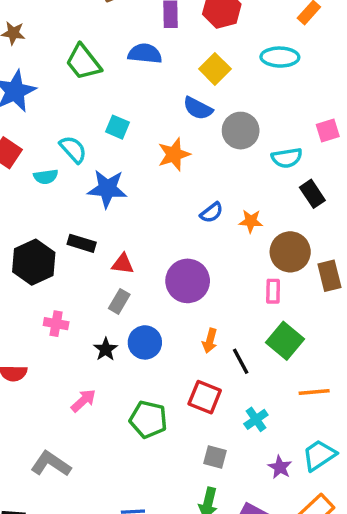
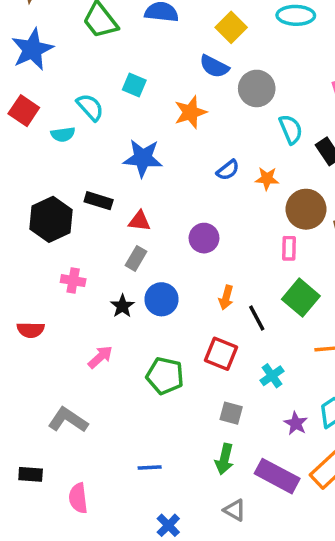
cyan semicircle: (287, 158) -> (291, 129), moved, turned -104
blue star: (107, 189) -> (143, 158), moved
purple circle: (188, 281) -> (204, 238), size x0.7

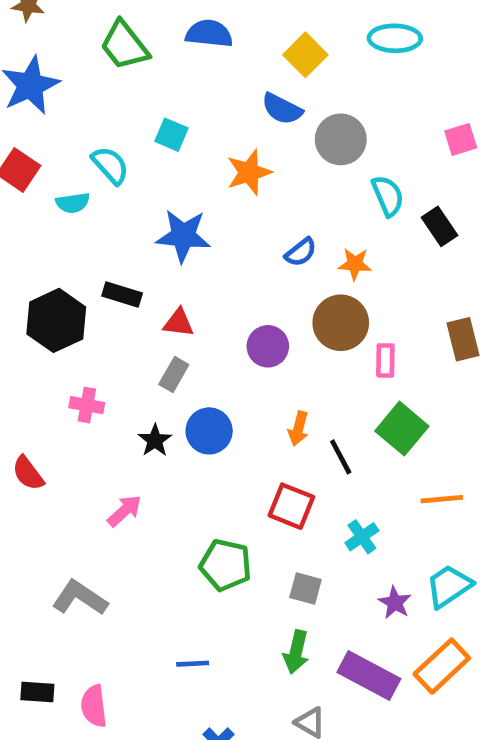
brown circle: (306, 209) -> (341, 323), moved
red semicircle: (31, 330) -> (28, 473), turned 52
green pentagon: (165, 376) -> (226, 565), moved
black rectangle: (31, 474) -> (37, 692), moved

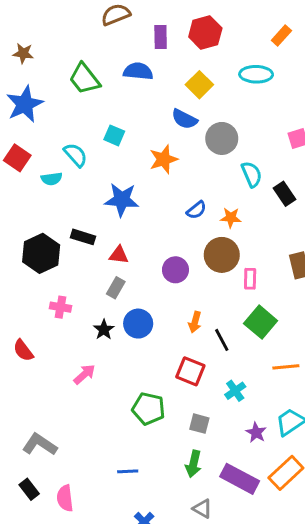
gray L-shape: (80, 598) -> (40, 444), moved
black rectangle: (37, 692) -> (29, 489), turned 48

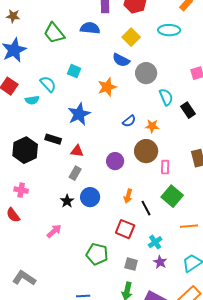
blue star: (122, 200) -> (79, 114), turned -30
pink cross: (61, 307) -> (21, 190), moved
purple star: (256, 433) -> (160, 262), moved

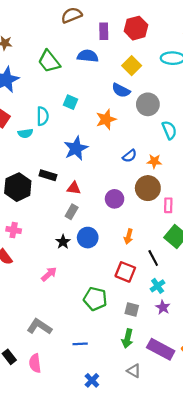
cyan semicircle: (48, 84) -> (43, 116), turned 42
black line: (146, 208) -> (153, 258), moved
gray L-shape: (24, 278) -> (39, 327), moved

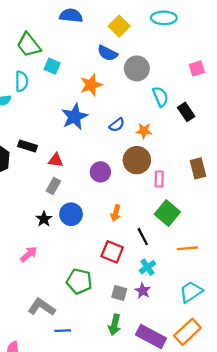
green trapezoid: (49, 61) -> (29, 45), moved
blue star: (76, 148) -> (75, 117), moved
purple star: (163, 307) -> (143, 291), moved
gray L-shape: (39, 327) -> (42, 307), moved

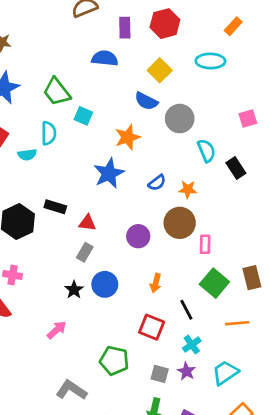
brown rectangle: (198, 168) -> (252, 278), moved
cyan trapezoid: (191, 292) -> (225, 373), moved

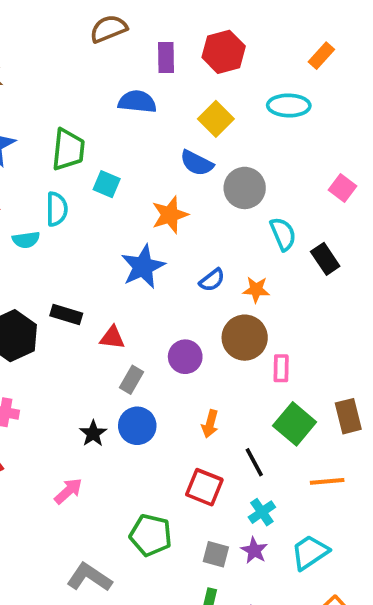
green trapezoid: (57, 92) -> (68, 150), turned -136
pink square: (248, 119) -> (342, 188), turned -36
gray rectangle: (85, 252) -> (131, 380), moved

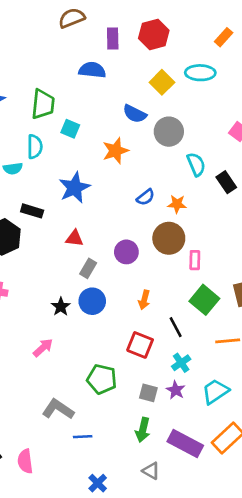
yellow square: (216, 119) -> (162, 82), moved
blue star: (143, 267) -> (74, 188), moved
black rectangle: (66, 315) -> (32, 211), moved

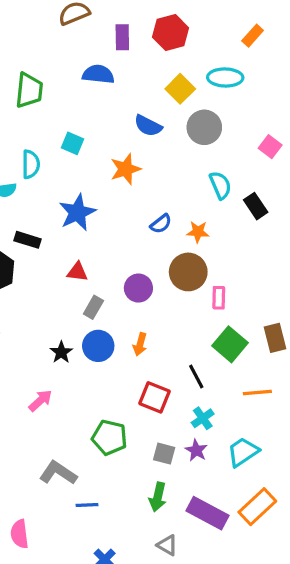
green trapezoid: (43, 104) -> (29, 90), moved
gray circle: (169, 132) -> (204, 127), moved
orange arrow: (144, 300) -> (140, 344), moved

